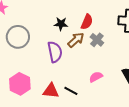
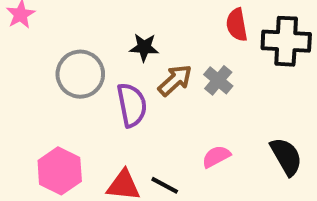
red semicircle: (87, 22) -> (237, 25), moved, turned 147
gray circle: (18, 37) -> (80, 74), moved

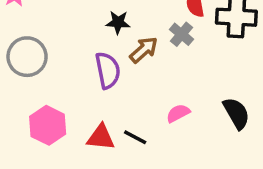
gray circle: (80, 74) -> (27, 57), moved
gray cross: (218, 80) -> (181, 34), moved

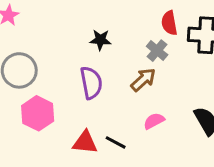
brown arrow: (144, 50) -> (143, 80), moved
pink hexagon: (48, 125) -> (38, 113), moved

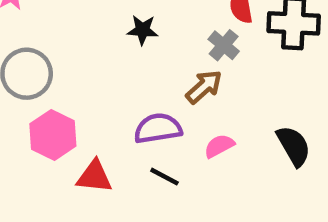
purple semicircle: (91, 83) -> (158, 128), moved, turned -88
red triangle: (85, 142) -> (94, 177), moved

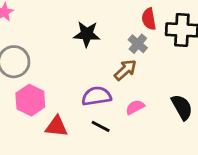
black star: (143, 30) -> (87, 34), size x1.4

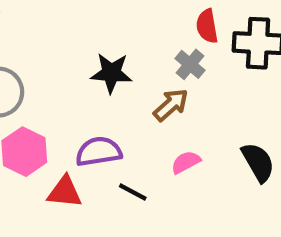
black star: (87, 34) -> (111, 73), moved
purple semicircle: (96, 96) -> (99, 152), moved

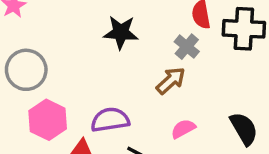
black star: (111, 73) -> (121, 32), moved

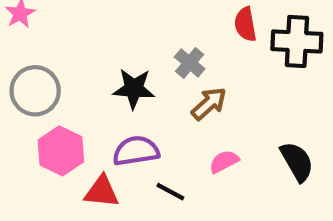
black star: (121, 32) -> (134, 89), moved
gray cross: (187, 47) -> (190, 63), moved

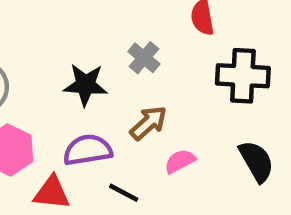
black cross: (297, 41) -> (243, 76), moved
brown arrow: (209, 104) -> (148, 123), moved

